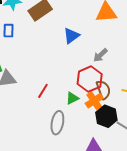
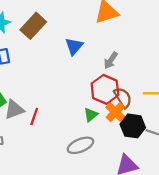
red line: (43, 91) -> (34, 116), moved
gray ellipse: (57, 123) -> (80, 145), turned 70

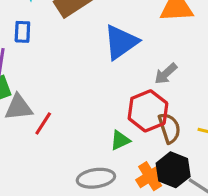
blue triangle: (74, 46) -> (121, 42), size x1.4
orange cross: (115, 112) -> (150, 176), moved

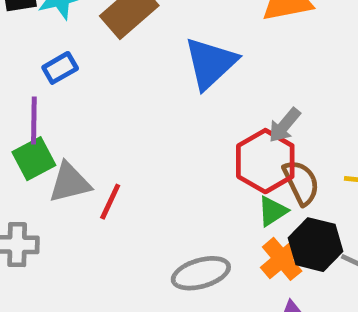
blue rectangle: (22, 32) -> (60, 68), turned 65
gray arrow: (166, 74) -> (284, 125), moved
green triangle: (120, 140) -> (273, 211), moved

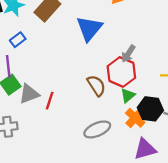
brown semicircle: (301, 183) -> (96, 86), moved

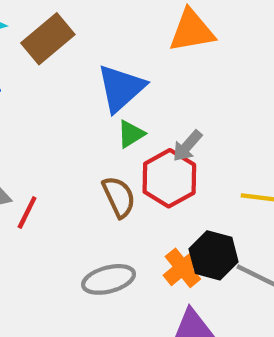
green triangle: (128, 96) -> (131, 134), moved

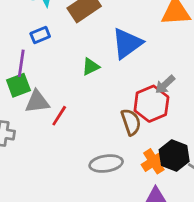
green triangle: (131, 134) -> (91, 67), moved
brown semicircle: (119, 197) -> (131, 122), moved

